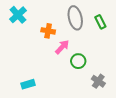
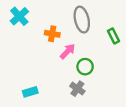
green rectangle: (100, 22) -> (114, 36), moved
gray cross: (98, 81) -> (77, 89), moved

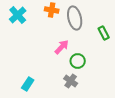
orange cross: (52, 34) -> (52, 10), moved
cyan rectangle: (30, 92) -> (28, 84), turned -40

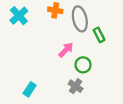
green rectangle: (104, 33) -> (99, 35), moved

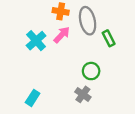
cyan cross: (19, 16) -> (36, 41), moved
pink arrow: (66, 50) -> (62, 35), moved

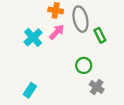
gray cross: (83, 94) -> (97, 87), moved

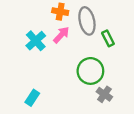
green circle: (84, 65) -> (90, 71), size x1.5

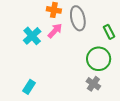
green rectangle: (108, 38) -> (109, 32), moved
green circle: (90, 71) -> (99, 59), moved

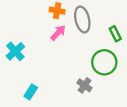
cyan cross: (32, 36) -> (15, 51), moved
gray cross: (93, 84) -> (85, 85), moved

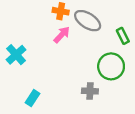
gray ellipse: (82, 19) -> (88, 21), turned -45
gray cross: (85, 85) -> (90, 91), turned -32

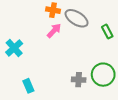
green circle: (111, 66) -> (103, 75), moved
cyan rectangle: (32, 98) -> (28, 86), turned -56

